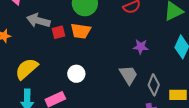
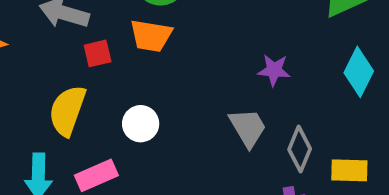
red square: (59, 32) -> (98, 53), moved
yellow semicircle: (27, 69) -> (67, 111), moved, turned -30

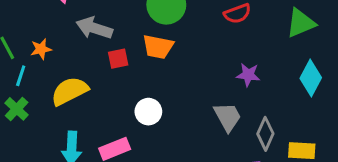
yellow semicircle: (67, 111) -> (70, 91), moved, turned 42

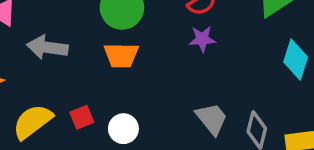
red square: (118, 59) -> (82, 117), moved
purple star: (248, 75) -> (202, 39), moved

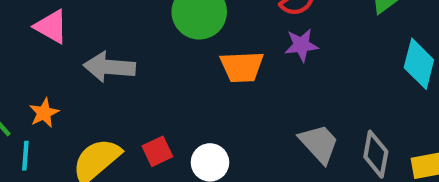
orange trapezoid: (121, 55) -> (242, 67), moved

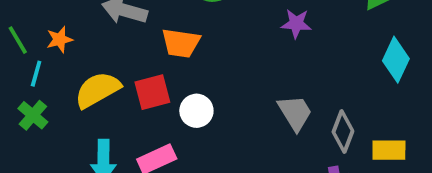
orange trapezoid: (242, 67) -> (181, 43), moved
red square: (157, 151) -> (152, 92), size x1.4

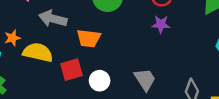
yellow semicircle: (97, 90) -> (38, 52), moved, turned 44
gray trapezoid: (295, 113) -> (145, 79), moved

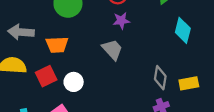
gray trapezoid: (145, 79) -> (112, 50), moved

